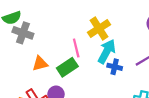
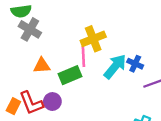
yellow cross: (99, 28) -> (93, 39), moved
blue cross: (115, 67) -> (135, 64), moved

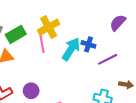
green rectangle: (70, 75) -> (16, 34), moved
purple circle: (52, 102) -> (31, 91), moved

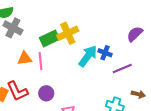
green rectangle: (16, 34) -> (50, 38), moved
pink line: (42, 44) -> (41, 61), moved

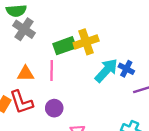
orange triangle: (25, 58) -> (26, 74), moved

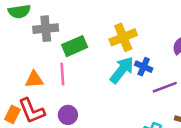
gray cross: (24, 29) -> (46, 29), moved, turned -35
yellow cross: (86, 42) -> (123, 37), moved

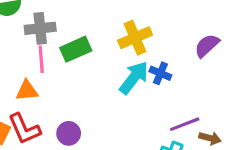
pink line: (62, 74) -> (41, 59), moved
purple line: (165, 87) -> (185, 124), moved

